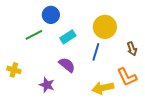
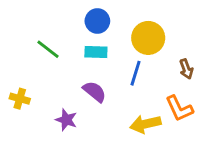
blue circle: (51, 15) -> (97, 21), moved
green line: (34, 35) -> (48, 49), turned 66
cyan rectangle: (68, 37) -> (96, 52), turned 35

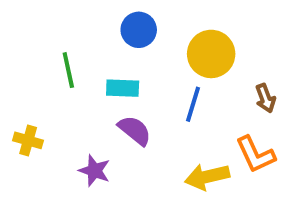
green line: (48, 49) -> (68, 70), turned 40
cyan rectangle: (96, 52) -> (123, 88), moved

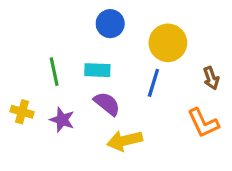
green line: (68, 70) -> (54, 72), moved
purple star: (94, 171) -> (62, 120), moved
yellow arrow: (207, 177) -> (125, 141), moved

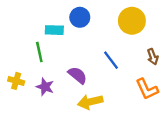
yellow circle: (168, 43) -> (132, 21), moved
cyan rectangle: (97, 70) -> (54, 30), moved
blue line: (153, 83) -> (111, 60), turned -54

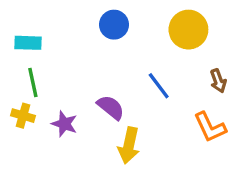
cyan rectangle: (54, 30) -> (28, 43), moved
green line: (39, 52) -> (33, 83), moved
yellow arrow: (90, 102) -> (129, 145), turned -65

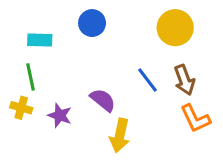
blue circle: (114, 25) -> (92, 23), moved
cyan rectangle: (28, 43) -> (40, 40), moved
brown arrow: (218, 81) -> (184, 80), moved, size x1.4

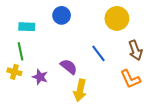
brown arrow: (184, 80) -> (135, 50), moved

